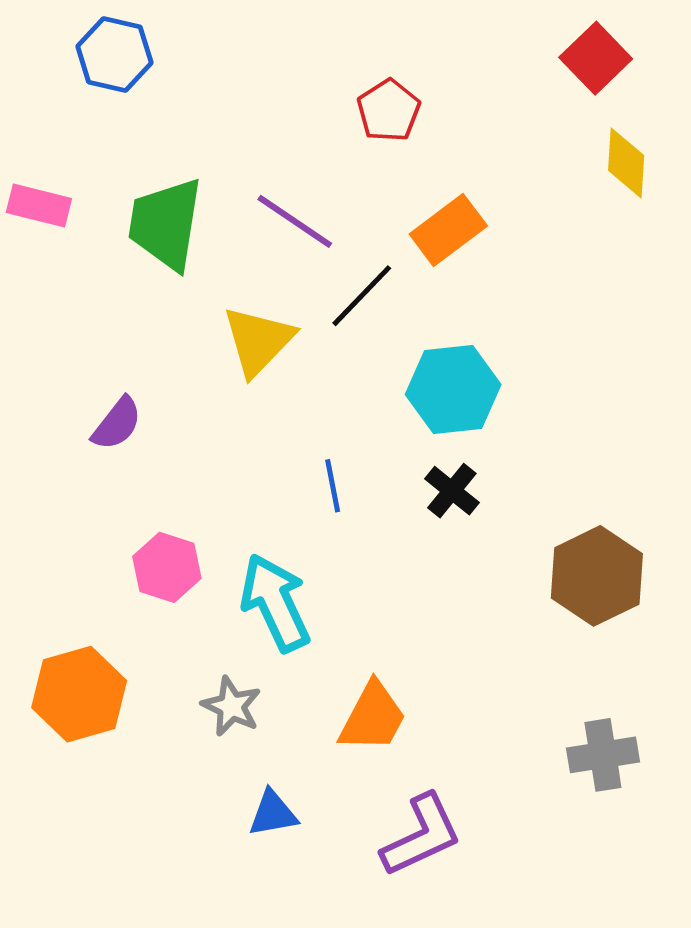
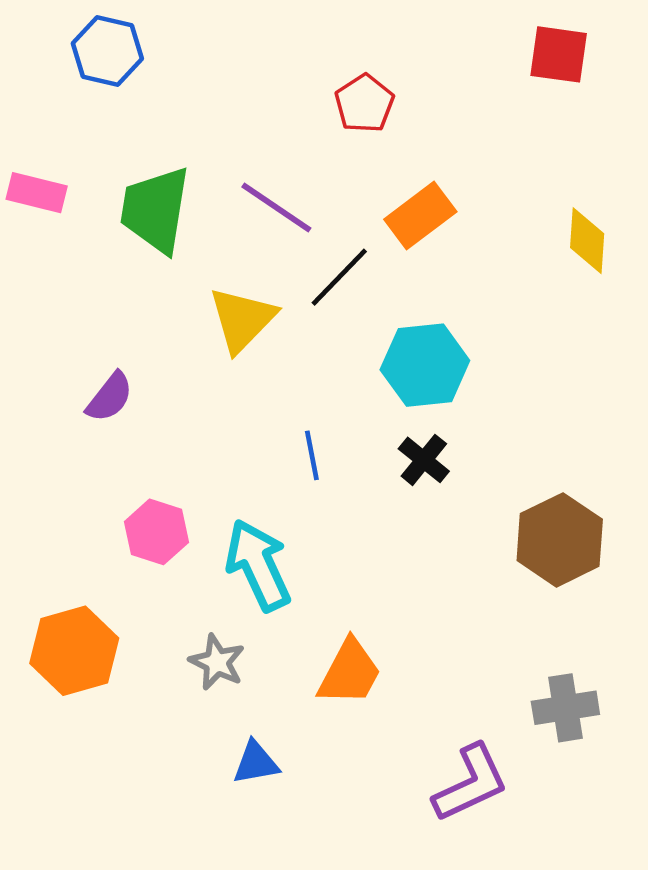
red square: (596, 58) -> (559, 54), turned -38
yellow diamond: (626, 163) -> (587, 241), moved
purple L-shape: (421, 835) -> (471, 783), moved

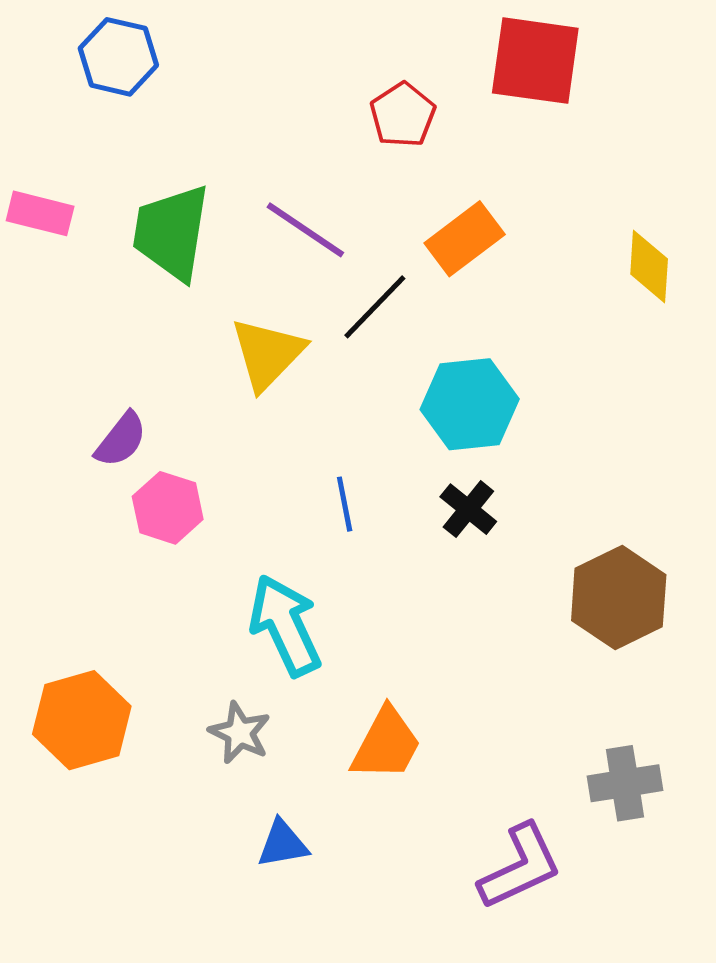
red square: (559, 54) -> (535, 61), moved, size x1.4
pink hexagon: (156, 532) -> (168, 508), moved

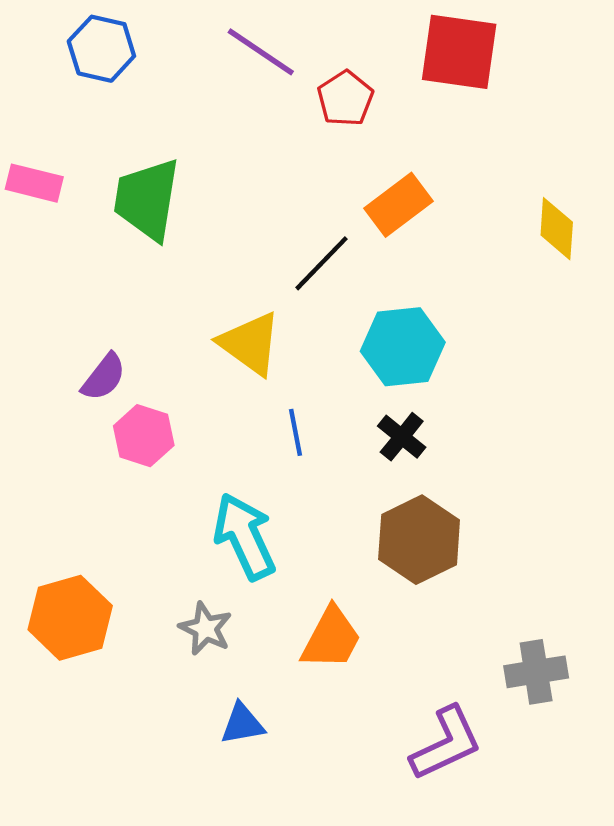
purple line: (305, 230) -> (261, 52), moved
yellow triangle: (267, 354) -> (250, 343), moved, turned -38
brown hexagon: (619, 598) -> (419, 540), moved

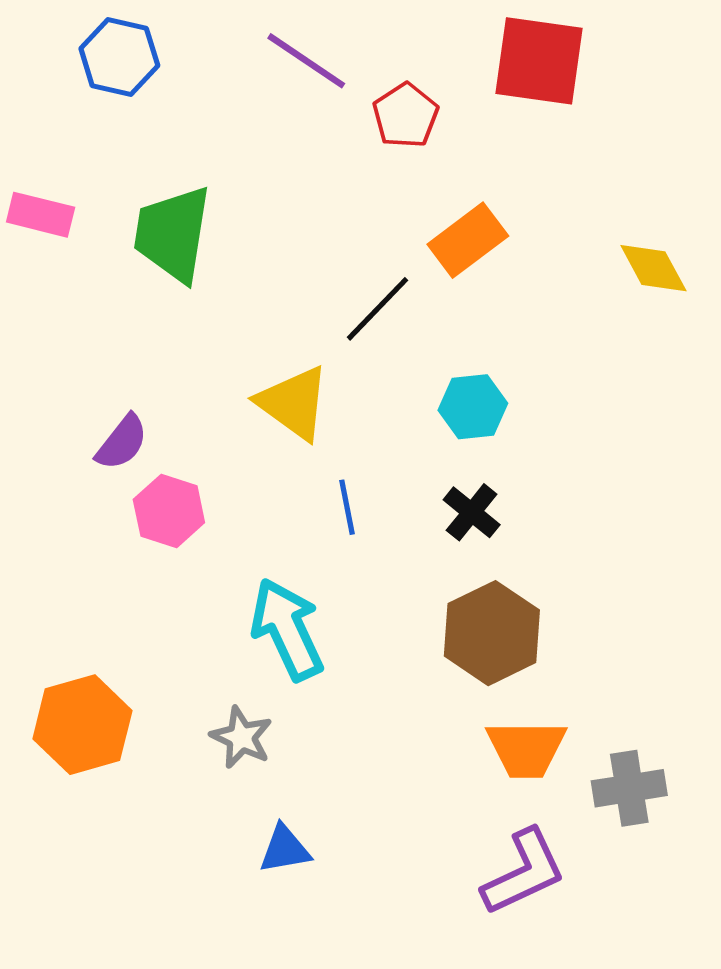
yellow diamond: (557, 229) -> (653, 268), turned -32
cyan hexagon: (403, 347) -> (473, 407), size x0.7
orange trapezoid: (331, 638) -> (526, 749), moved, turned 62

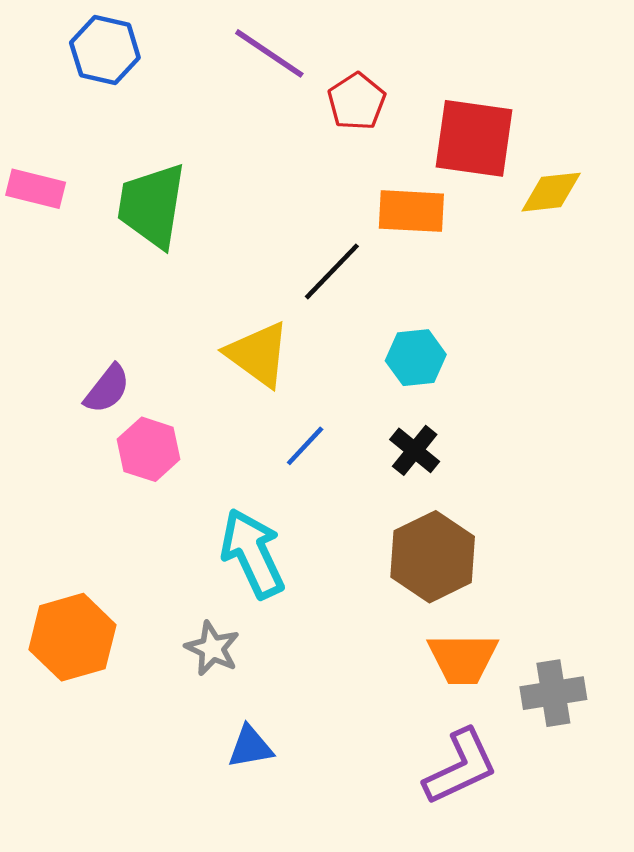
red square: (539, 61) -> (474, 138), moved
orange rectangle: (468, 240) -> (411, 211), turned 40
yellow diamond: (653, 268) -> (551, 192), moved, turned -68
blue line: (347, 507) -> (305, 446), turned 54

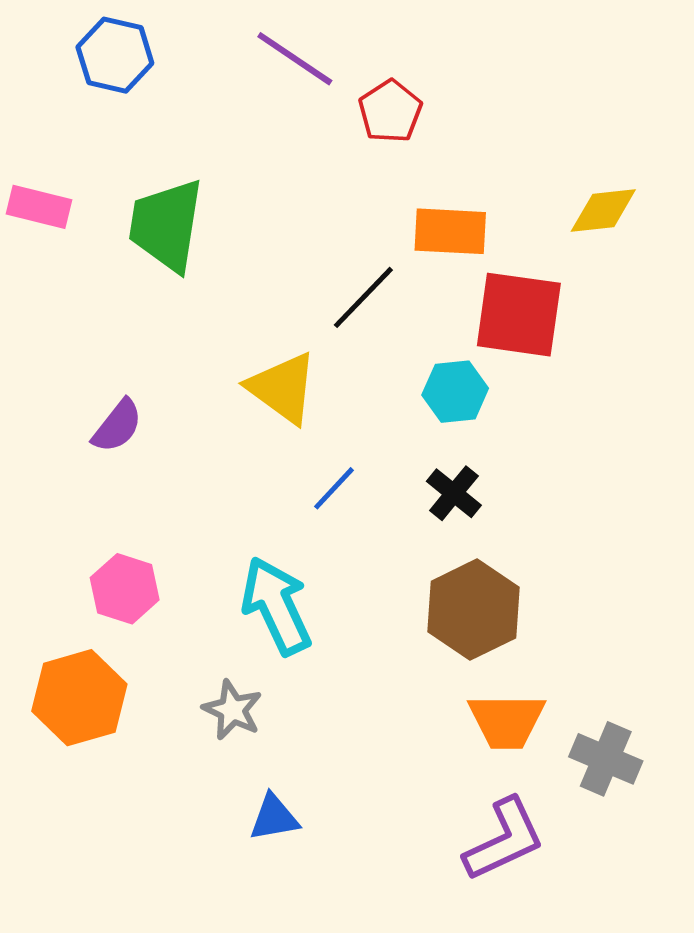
red square: (474, 138) -> (519, 315), moved
pink hexagon: (149, 449) -> (125, 589), moved
gray cross: (553, 693) -> (606, 759), turned 32

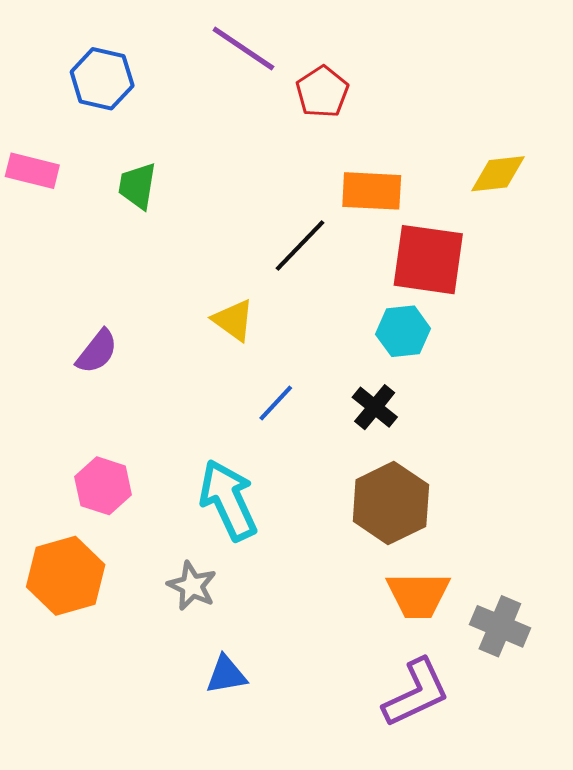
blue hexagon: (115, 55) -> (102, 79), moved
green trapezoid: (166, 225) -> (137, 186), size x0.6
yellow triangle: (283, 388) -> (233, 320), size x0.7
cyan hexagon: (455, 392) -> (403, 331), moved

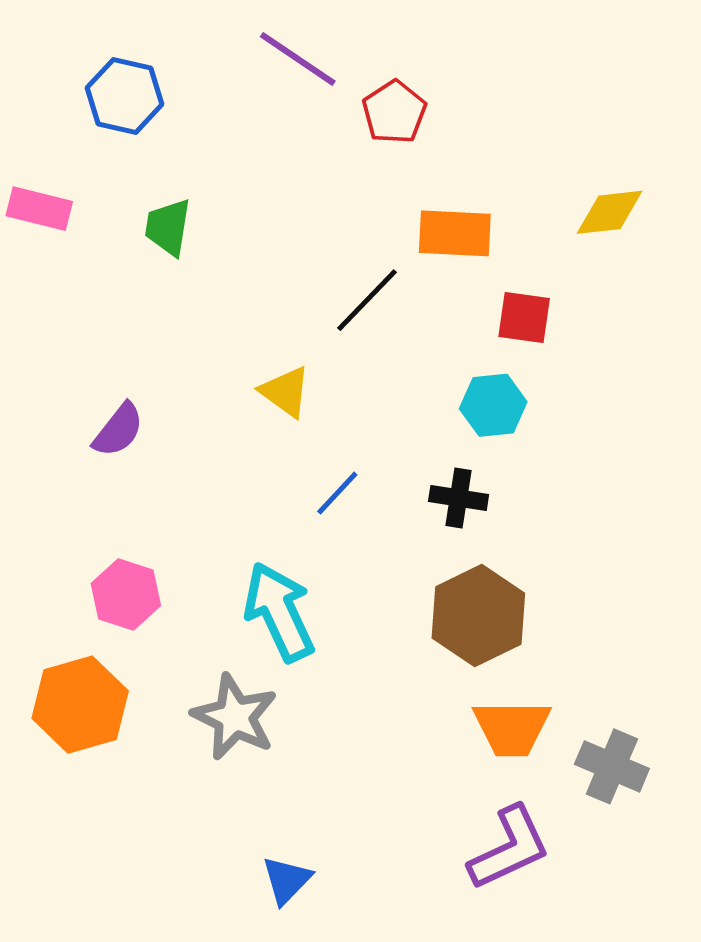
red square: (428, 260) -> (524, 317), size x0.6
black cross: (375, 407) -> (459, 498), turned -30
gray star: (192, 586) -> (235, 717), size x1.4
blue triangle: (226, 675) -> (287, 880), moved, turned -36

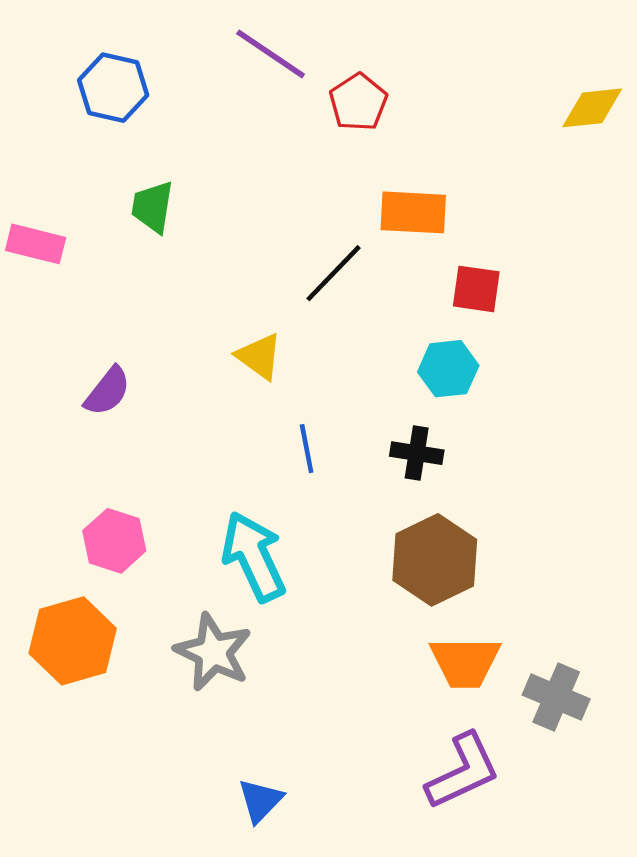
pink rectangle: (39, 209) -> (36, 244), moved
yellow diamond: (609, 212) -> (592, 108), moved
blue line: (337, 493) -> (307, 449), turned -54

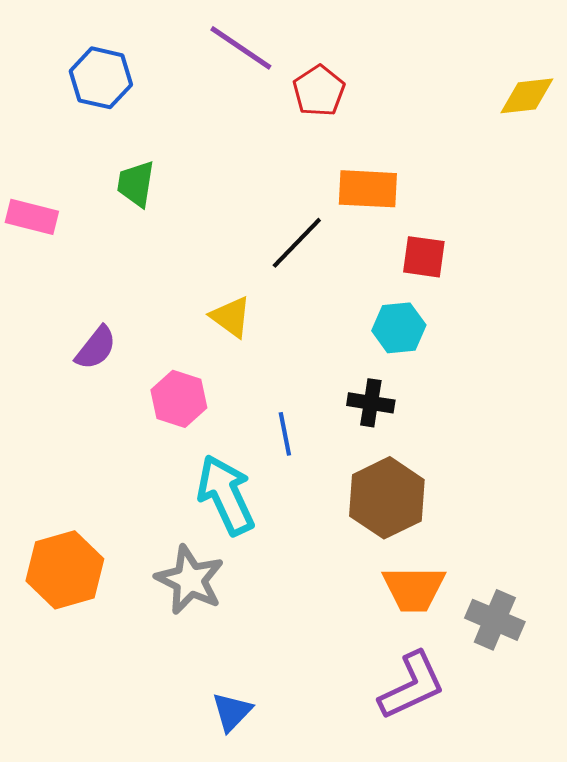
blue line: (307, 449) -> (285, 434), moved
pink hexagon: (114, 541) -> (179, 399), moved

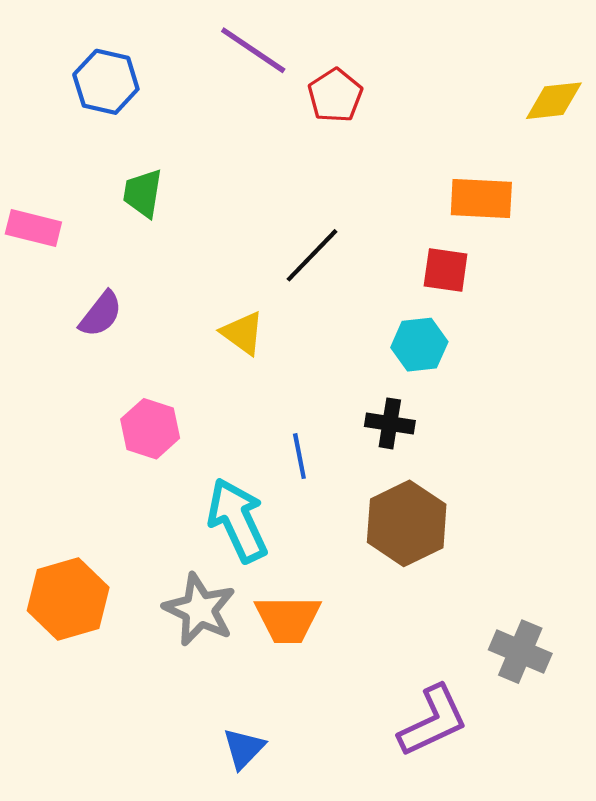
orange rectangle: (368, 189) -> (481, 198), moved
purple semicircle: (96, 348) -> (101, 314), moved
pink hexagon: (179, 399) -> (150, 429), moved
orange trapezoid: (414, 589) -> (288, 619), moved

